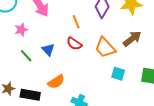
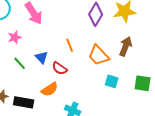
orange line: (76, 22) -> (70, 45), moved
brown arrow: (132, 39) -> (126, 46), turned -30
red semicircle: (74, 44) -> (60, 68), moved

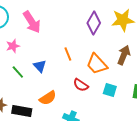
red semicircle: (60, 68) -> (81, 85), moved

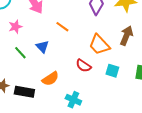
orange line: (68, 54) -> (62, 27), moved, turned -32

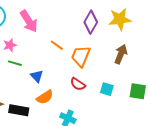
orange trapezoid: (99, 45) -> (81, 56), moved, turned 65
blue triangle: (42, 47) -> (37, 76), moved
green line: (20, 53) -> (15, 63), moved, turned -32

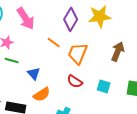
yellow star: (120, 19) -> (100, 16), moved
purple diamond: (91, 22) -> (71, 19), moved

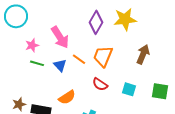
pink arrow: (26, 18) -> (60, 37), moved
orange line: (54, 42) -> (79, 59), moved
blue triangle: (34, 73) -> (60, 65), moved

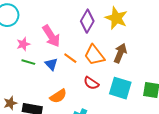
yellow star: (125, 19) -> (116, 18), turned 30
brown arrow: (143, 54) -> (120, 53), moved
orange trapezoid: (103, 56) -> (94, 55), turned -60
cyan square: (129, 89) -> (120, 88), size x1.6

